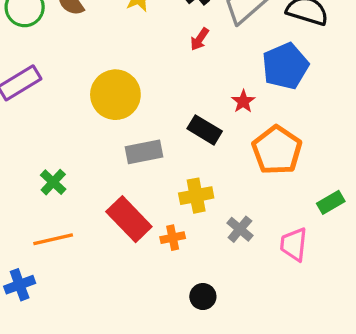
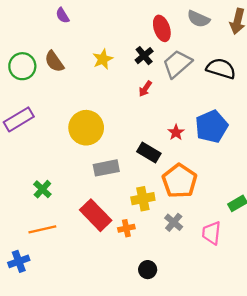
blue pentagon: (285, 66) -> (211, 127), moved
orange pentagon: (277, 150) -> (180, 181), moved

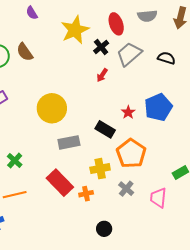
gray semicircle: (198, 19) -> (147, 16), turned -30
yellow star: (103, 59) -> (75, 30), moved, size x1.6
black semicircle: (221, 69) -> (166, 58), size x0.7

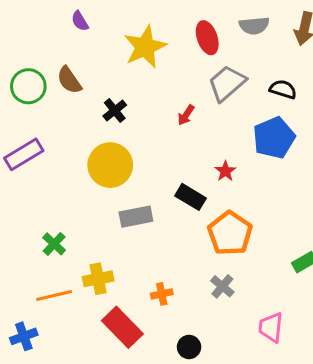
black cross: (101, 47) -> (115, 110), moved
blue pentagon: (158, 107) -> (274, 138), moved
yellow cross: (100, 169) -> (98, 279), moved
red rectangle: (60, 183) -> (122, 327), moved
pink trapezoid: (158, 198) -> (271, 327), moved

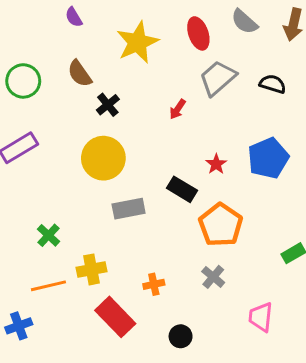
gray semicircle: (254, 26) -> (244, 22), turned 48
brown semicircle: (69, 80) -> (80, 74), moved
blue pentagon: (274, 138) -> (268, 158), moved

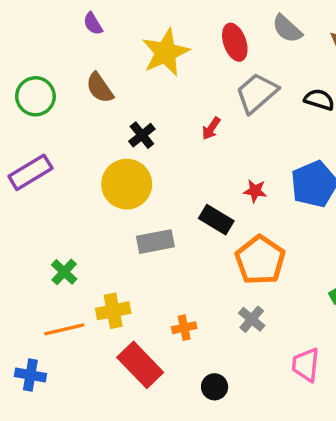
black cross: (108, 105) -> (142, 135), moved
red star: (216, 164) -> (255, 191), turned -30
blue cross: (19, 326) -> (30, 375), turned 30

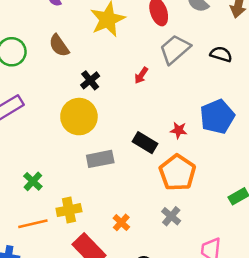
red star: (255, 191) -> (179, 130), moved
orange cross: (184, 328) -> (121, 222), turned -35

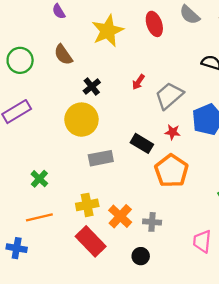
gray trapezoid: (175, 49) -> (169, 96), moved
yellow cross: (69, 210) -> (87, 205), moved
gray cross: (171, 216) -> (152, 222), moved, turned -36
orange cross: (121, 222) -> (120, 216), size x1.5

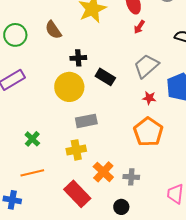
red arrow: (138, 82) -> (139, 27), moved
black cross: (92, 87) -> (78, 58), turned 35
black rectangle: (142, 143) -> (105, 77), moved
yellow cross: (87, 205) -> (76, 150), moved

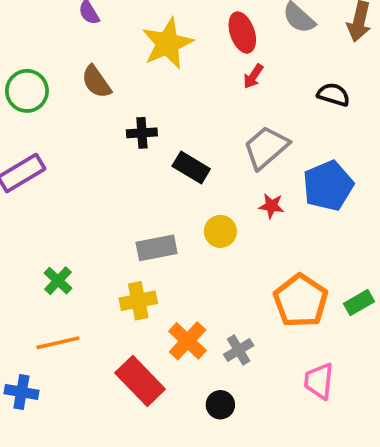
yellow circle: (69, 87) -> (220, 231), moved, size x0.6
orange pentagon: (148, 132) -> (301, 301), moved
gray cross: (131, 177) -> (239, 350), turned -35

